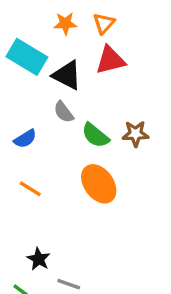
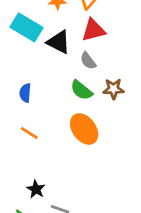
gray semicircle: (64, 112) -> (88, 61), moved
blue semicircle: (25, 139) -> (25, 93), turned 126

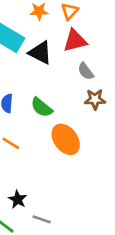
gray semicircle: (88, 61) -> (86, 71), moved
green semicircle: (81, 90) -> (42, 107), moved

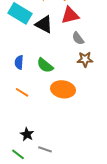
orange ellipse: (66, 139) -> (63, 89), turned -45

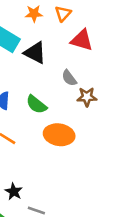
red triangle: (70, 15) -> (82, 40), moved, turned 30
gray semicircle: (78, 38) -> (69, 78), moved

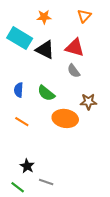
orange triangle: (63, 14) -> (84, 16), moved
red triangle: (82, 40) -> (75, 48), moved
brown star: (87, 97) -> (88, 102), moved

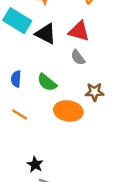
black star: (27, 166) -> (35, 164), moved

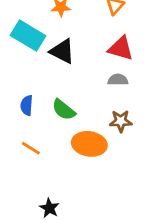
red triangle: (79, 31) -> (121, 48), moved
gray semicircle: (78, 57) -> (118, 80), moved, turned 126

